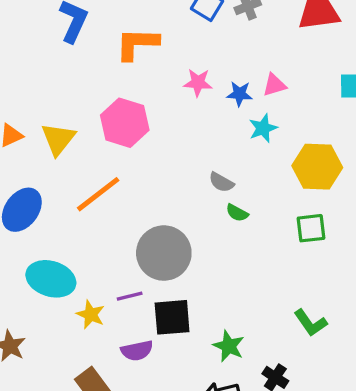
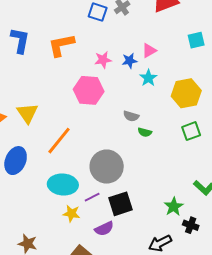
pink hexagon: (125, 123) -> (89, 90), moved
cyan ellipse: (51, 279) -> (63, 185), moved
green star: (229, 346) -> (174, 207), moved, turned 30

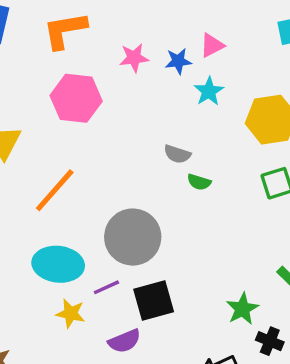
pink hexagon: (89, 90) -> (76, 98), moved

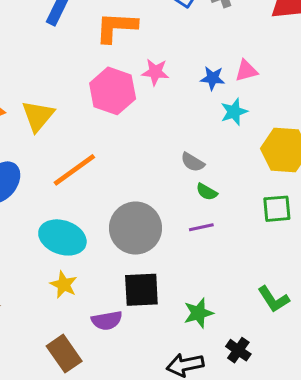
pink star: (134, 58) -> (155, 72), moved
purple line: (106, 287) -> (201, 227), moved
green star: (242, 309) -> (198, 313), moved

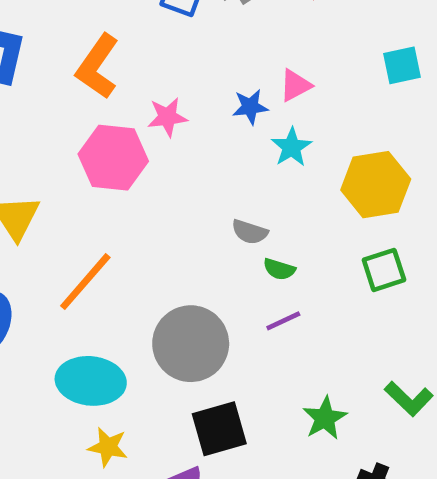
orange L-shape: (116, 27) -> (98, 66), turned -45
green star: (198, 313) -> (325, 418), moved

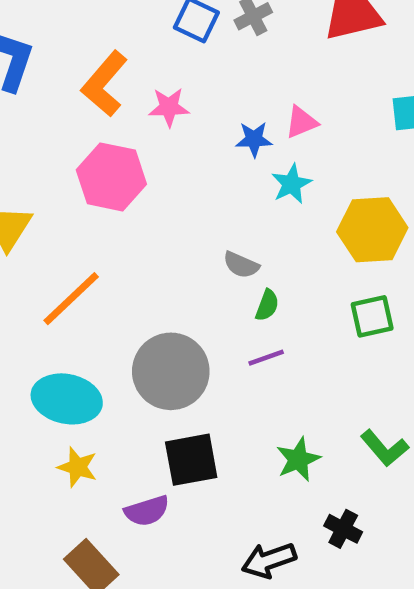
pink star: (167, 117) -> (169, 107), moved
green semicircle: (279, 269) -> (267, 305), turned -92

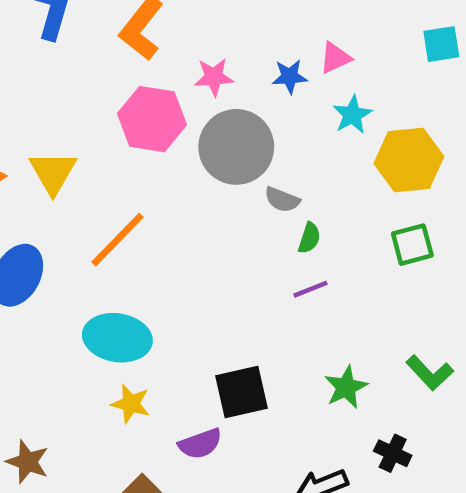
pink star: (169, 107) -> (214, 77), moved
cyan star: (291, 184) -> (352, 115), moved
gray circle: (171, 371) -> (236, 147), moved

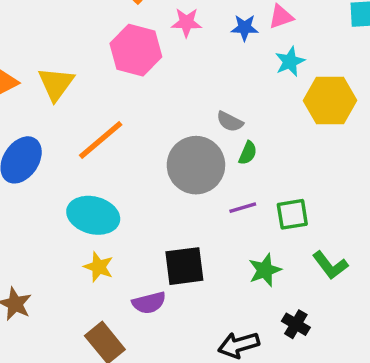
gray circle: (236, 147) -> (196, 165), moved
green square: (412, 245) -> (292, 214), moved
purple line: (310, 289) -> (243, 208), moved

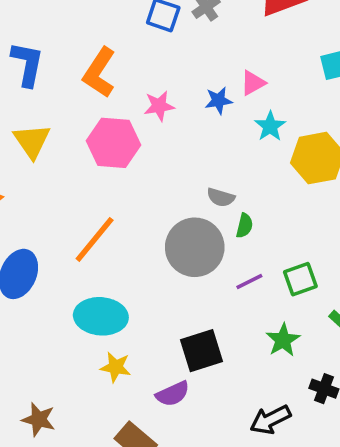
yellow triangle: (56, 84) -> (32, 141), moved

